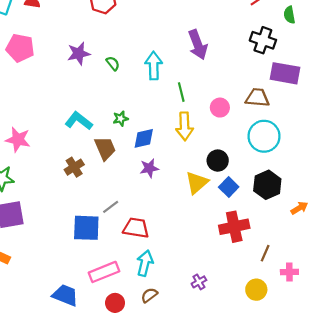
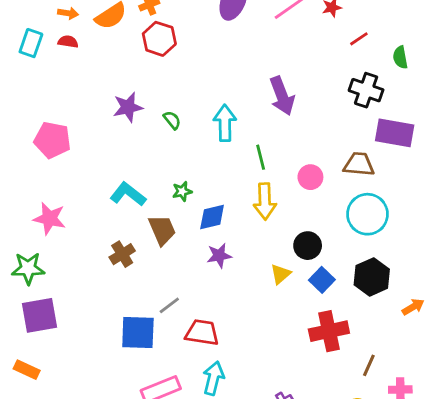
pink pentagon: (20, 48) -> (52, 140), moved
yellow triangle: (197, 183) -> (280, 274), size x0.7

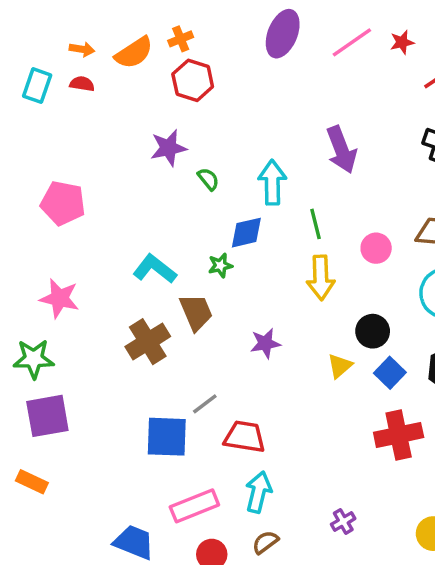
purple star: (128, 107) -> (168, 148), moved
blue diamond: (212, 217) -> (246, 233), moved
brown cross: (122, 254) -> (148, 342), size x1.4

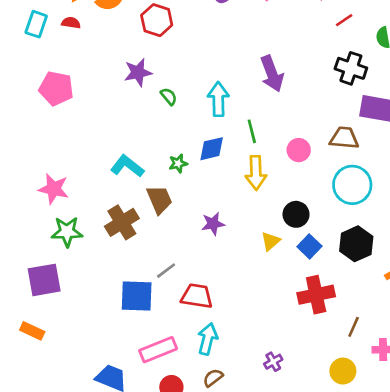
pink pentagon: (63, 203) -> (56, 88), moved
blue diamond: (246, 233) -> (212, 149), moved
green star: (34, 359) -> (67, 232), moved

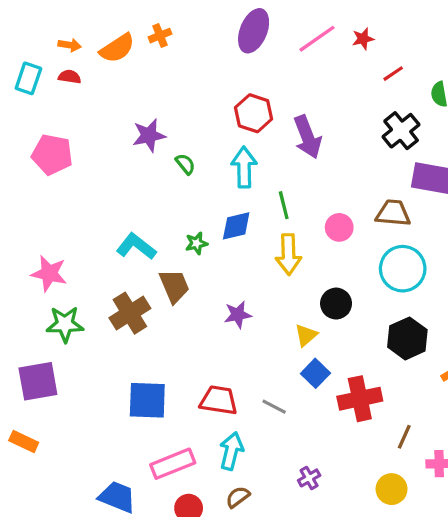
red hexagon: (157, 20) -> (254, 113), moved
black cross: (351, 68) -> (401, 131), turned 32
blue square: (309, 246) -> (315, 373), moved
gray line: (166, 271) -> (274, 407), moved, turned 65

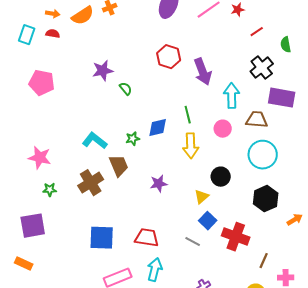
cyan arrow: (244, 167) -> (232, 96), moved
green star: (65, 324) -> (50, 190), size x0.6
red cross: (360, 399) -> (236, 237), turned 32
gray line: (274, 407) -> (193, 242), moved

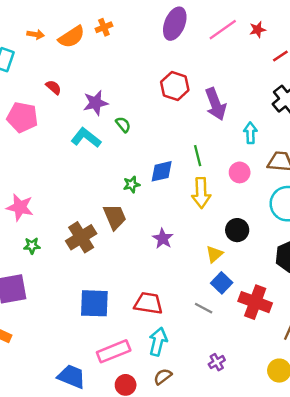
red semicircle: (53, 34) -> (54, 87), moved, turned 32
cyan arrow: (232, 96) -> (250, 133), size x0.7
cyan L-shape: (95, 141) -> (86, 138), moved
purple star: (159, 184) -> (163, 238), turned -30

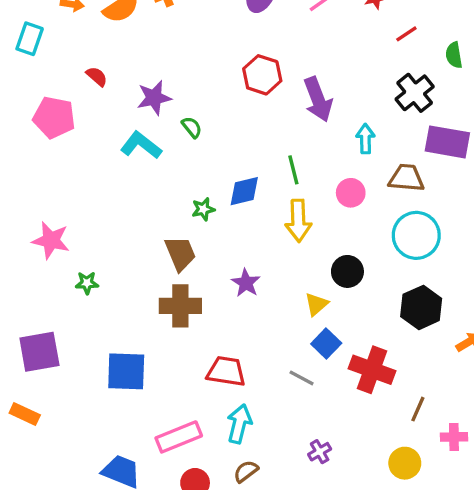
brown cross: (81, 237) -> (180, 306), moved, turned 32
green star: (32, 246) -> (87, 283), moved
blue square: (94, 303) -> (126, 371), moved

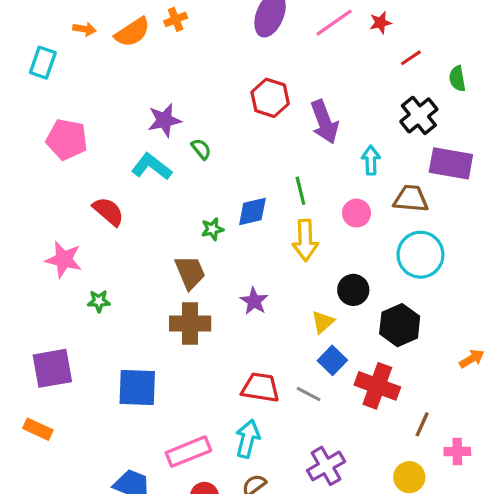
red semicircle: (97, 76) -> (108, 211), moved, size x1.5
black hexagon: (421, 307) -> (400, 325), moved
red trapezoid: (226, 371) -> (260, 388), moved
purple cross: (320, 452) -> (326, 466), size x1.6

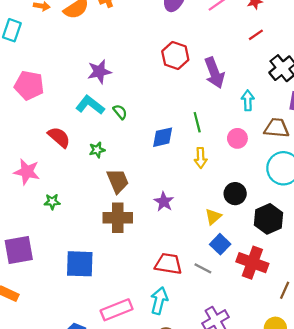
red line: (411, 58) -> (256, 35), moved
green semicircle: (201, 149) -> (120, 112), moved
green star: (212, 229) -> (97, 150), moved
yellow arrow: (305, 240) -> (201, 158), size x0.7

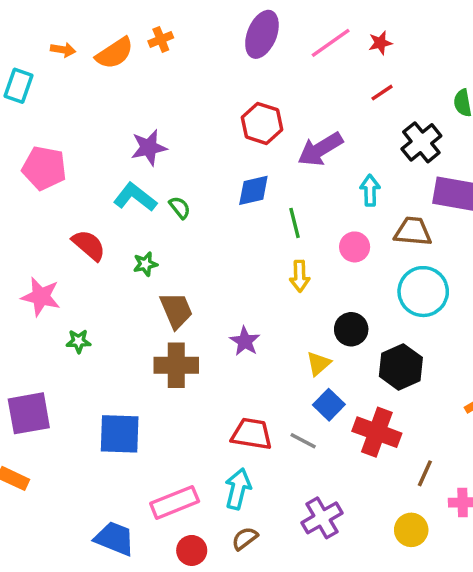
purple arrow: (214, 73) -> (320, 149), turned 80
blue diamond: (163, 137) -> (253, 190), moved

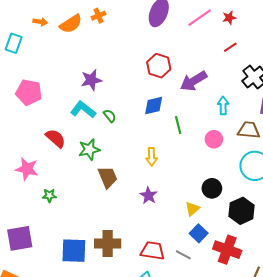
green star: (145, 264) -> (89, 149), size x1.5
yellow arrow: (300, 276) -> (152, 157), moved
brown cross: (176, 365) -> (108, 244), moved

